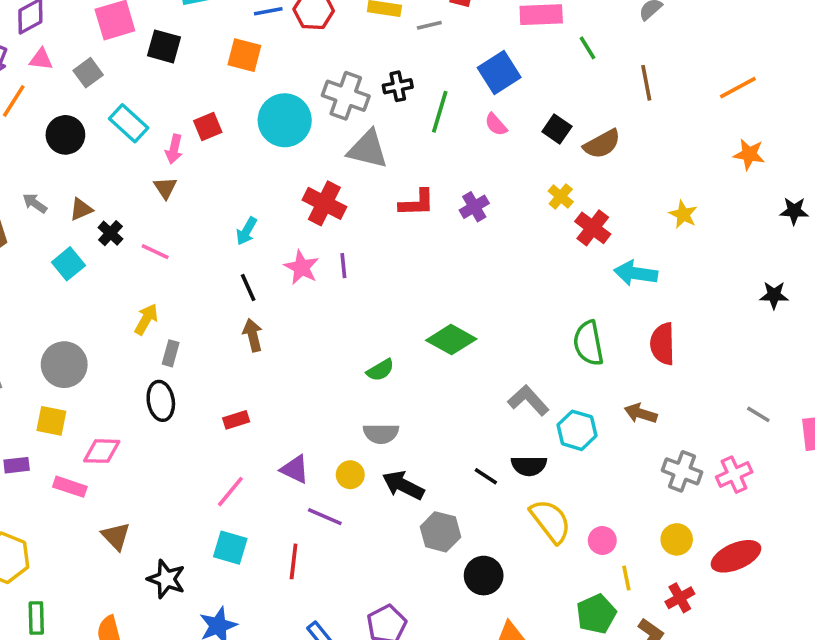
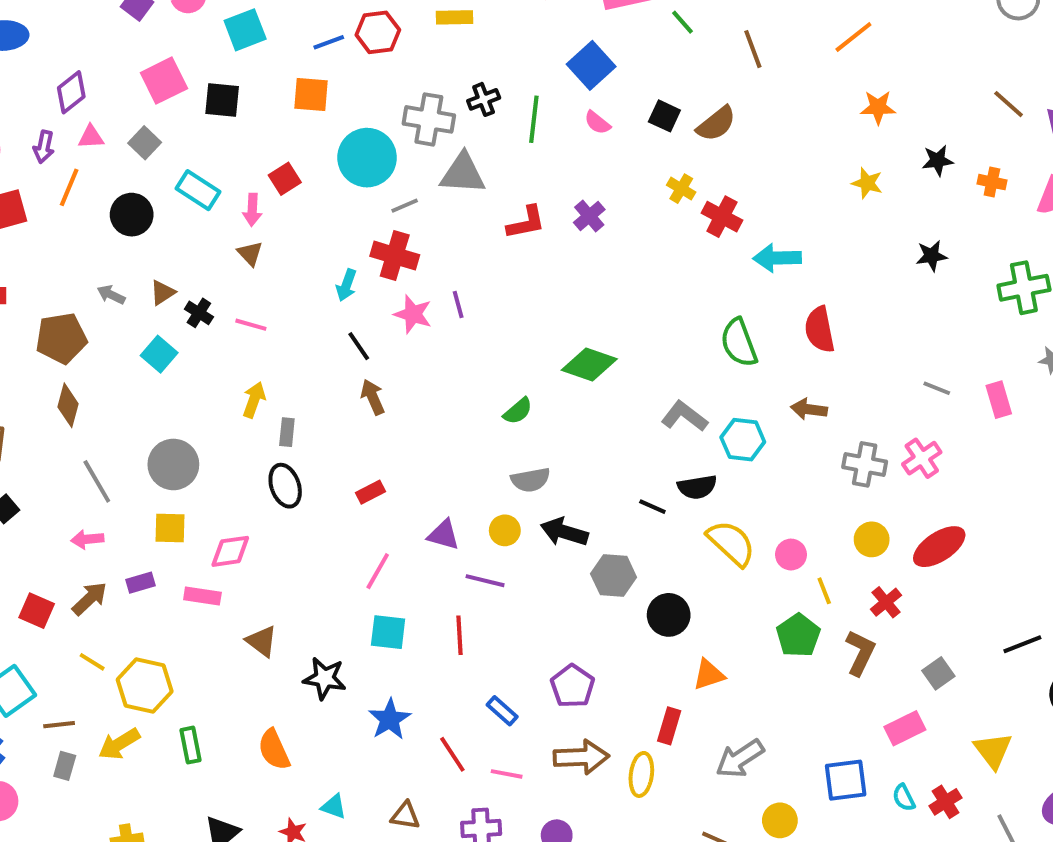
gray line: (429, 25) -> (405, 206), moved
red cross: (324, 203) -> (395, 256), moved
yellow star: (683, 214) -> (867, 183), moved

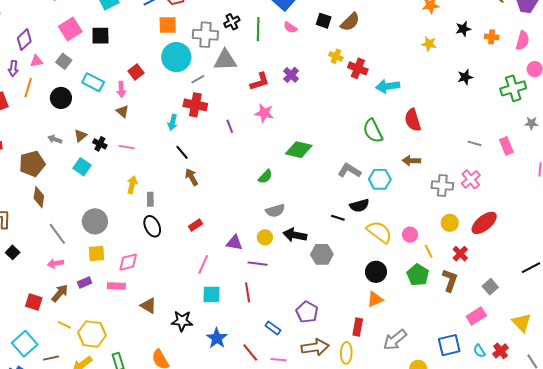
orange square: (311, 94) -> (168, 25), moved
pink star: (413, 314) -> (264, 113), moved
black circle: (669, 615) -> (376, 272), moved

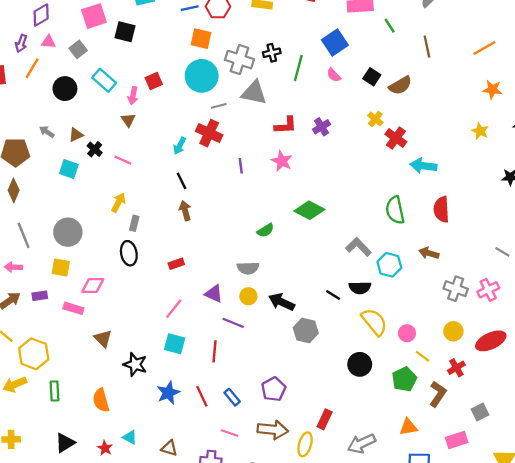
cyan square: (82, 167) -> (69, 169), turned -30
gray semicircle: (275, 211) -> (248, 268), moved
yellow line: (429, 251) -> (423, 356), turned -40
orange triangle: (375, 299) -> (408, 427), moved
red line: (250, 353) -> (202, 396), moved

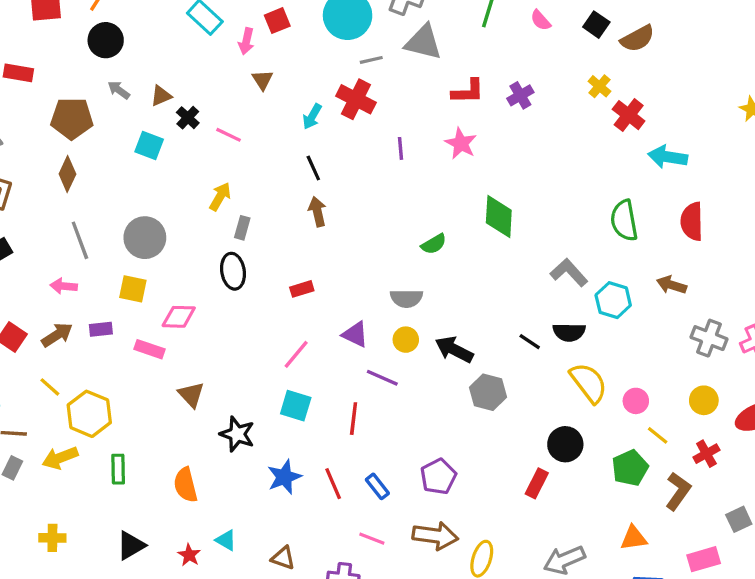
black circle: (65, 89) -> (106, 40), moved
brown triangle: (128, 120) -> (263, 80), moved
green diamond: (309, 210) -> (499, 217), turned 64
red rectangle: (325, 419) -> (537, 483), moved

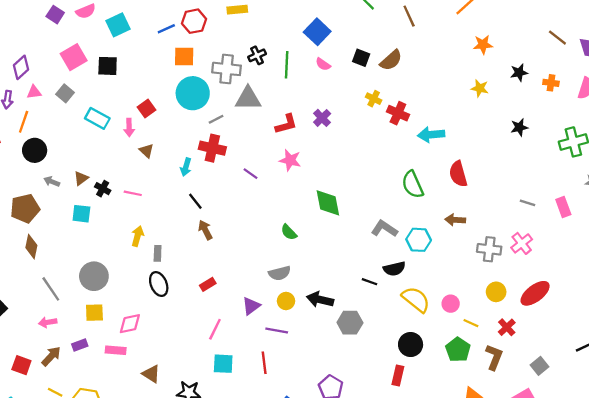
purple line: (400, 148) -> (250, 174), turned -35
green semicircle: (434, 244) -> (289, 232), turned 90
purple triangle: (355, 334) -> (251, 306), turned -48

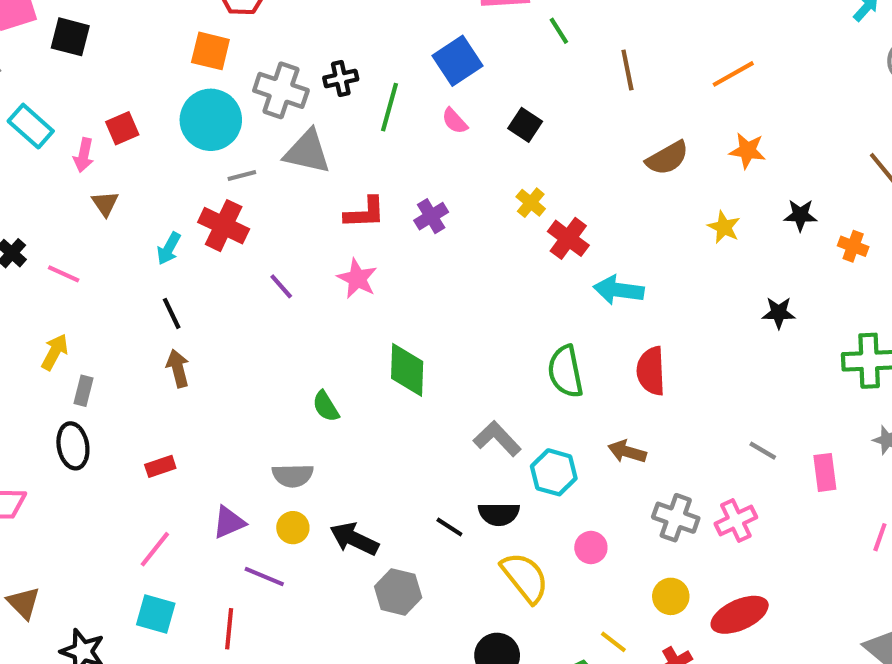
brown semicircle: (391, 60) -> (667, 158), moved
pink circle: (451, 304) -> (591, 548), moved

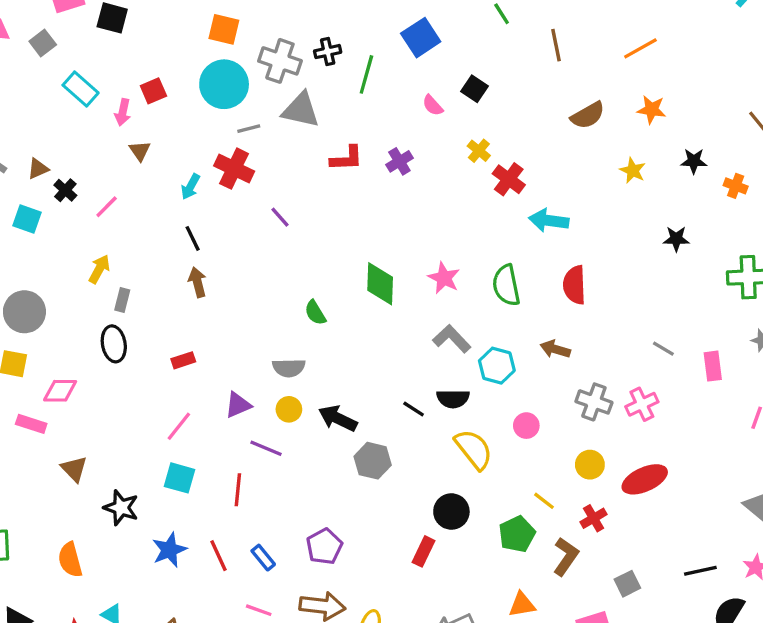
pink semicircle: (455, 121) -> (433, 105), moved
pink line: (64, 274) -> (107, 207), turned -70
pink star: (357, 279) -> (444, 278), moved

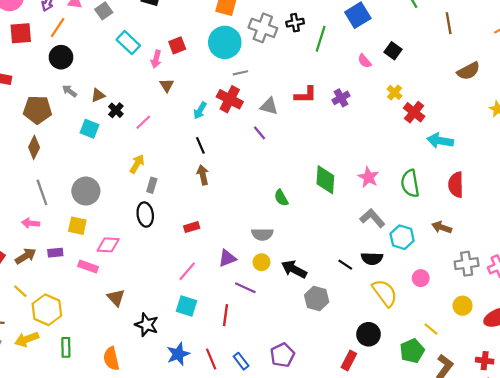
gray triangle: (301, 110) -> (269, 106), moved, size x0.7
gray cross: (594, 402) -> (467, 264), turned -30
red cross: (594, 518) -> (485, 361), moved, turned 35

